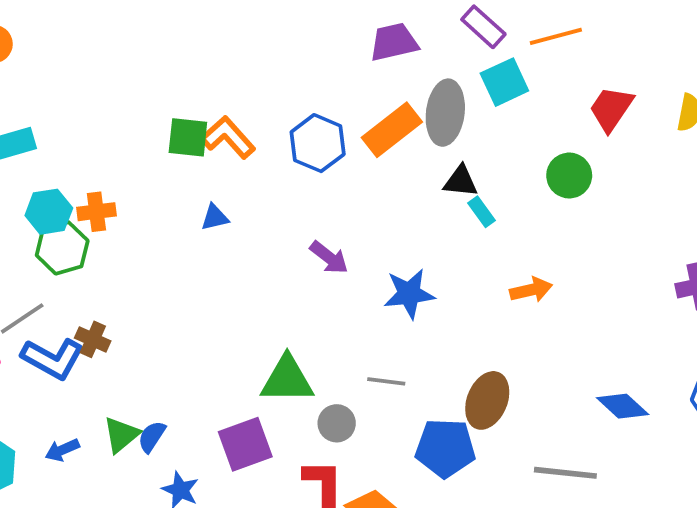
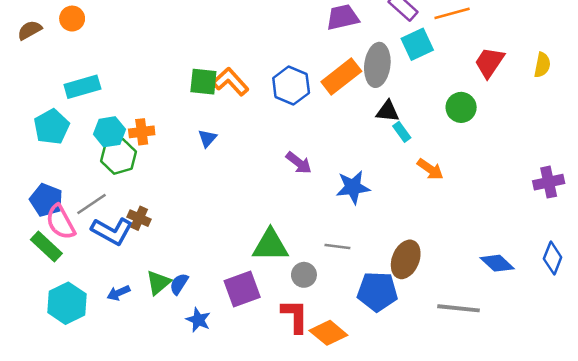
blue triangle: (215, 217) -> (207, 138), moved, turned -36
orange arrow: (531, 290) -> (430, 169), moved, turned 48

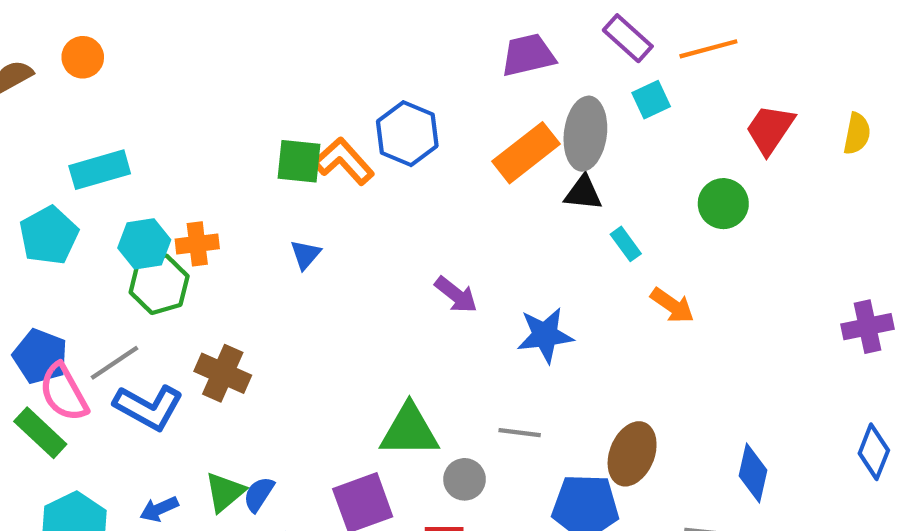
cyan square: (417, 44) -> (651, 100), size x0.7
blue hexagon: (291, 86) -> (407, 134), moved
black triangle: (388, 111) -> (583, 193), moved
brown cross: (139, 218) -> (223, 373), moved, size x1.4
blue diamond: (497, 263) -> (753, 473), moved, turned 60

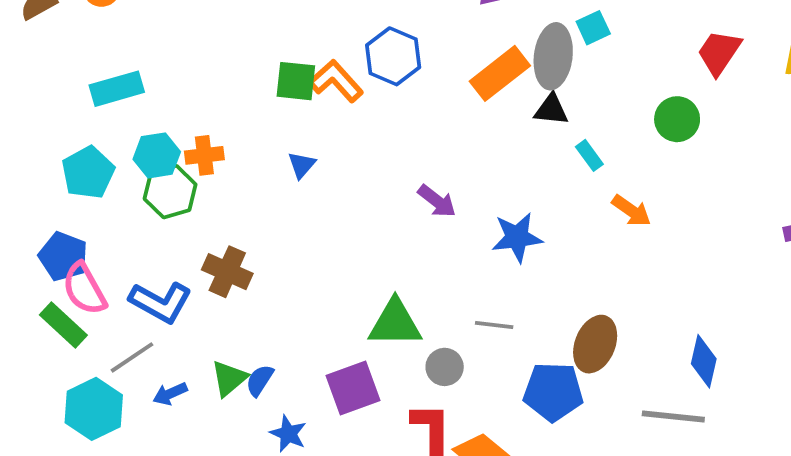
cyan square: (651, 100) -> (593, 28), moved
cyan pentagon: (49, 235) -> (88, 173), moved
gray line: (115, 363) -> (132, 357), moved

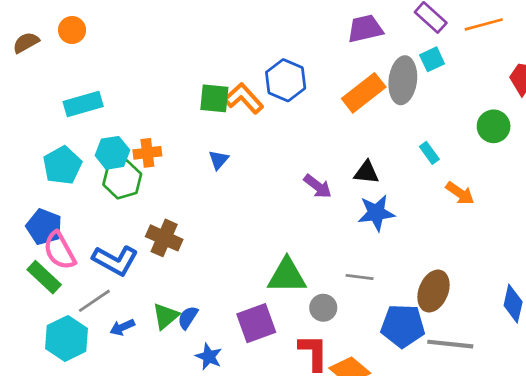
black triangle: (551, 110) -> (367, 172), moved
gray line: (673, 417) -> (450, 344), moved

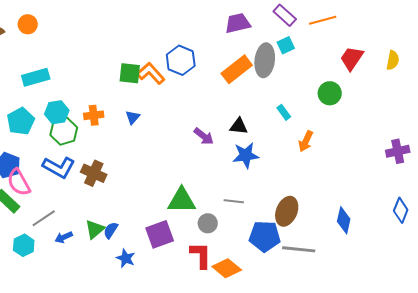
orange cross: (147, 153) -> (94, 115), moved
orange arrow: (460, 193) -> (306, 141), turned 80
blue L-shape: (115, 260) -> (59, 167), moved
cyan hexagon: (66, 338) -> (24, 245), size x0.7

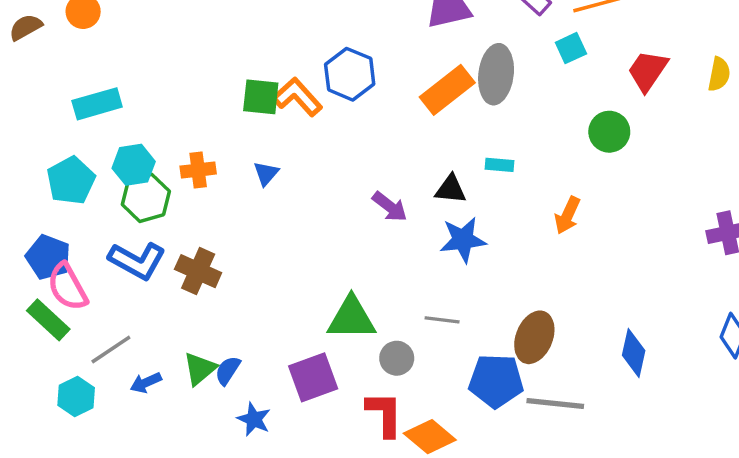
cyan square: (286, 45) -> (571, 48), moved
cyan rectangle: (284, 112) -> (500, 165), moved, turned -49

